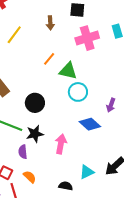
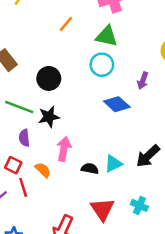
green triangle: (68, 71) -> (107, 36), moved
pink arrow: (61, 144) -> (64, 149), moved
purple semicircle: (23, 152) -> (24, 138), moved
black semicircle: (66, 186) -> (90, 169), moved

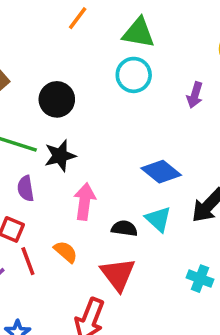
blue diamond: (117, 104) -> (161, 172), moved
cyan triangle: (113, 164) -> (158, 219), turned -48
orange semicircle: (43, 170) -> (66, 252), moved
red triangle: (102, 209) -> (118, 274), moved

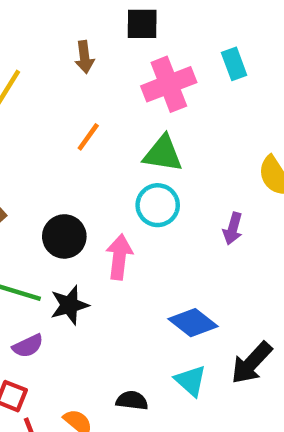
purple semicircle: (26, 189) -> (28, 346), turned -105
pink arrow: (85, 202) -> (119, 257), moved
black semicircle: (124, 228) -> (132, 401), moved

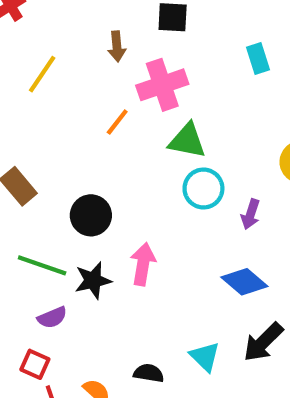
pink cross: (169, 84) -> (162, 85), moved
cyan circle: (158, 205) -> (203, 189), moved
pink arrow: (119, 257) -> (143, 264), moved
blue diamond: (193, 323) -> (244, 282), moved

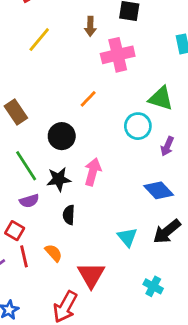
orange line: (117, 122) -> (88, 99), moved
green triangle: (187, 141) -> (161, 98), moved
green line: (42, 265) -> (26, 166), turned 32
black semicircle: (149, 373) -> (69, 215), moved, turned -102

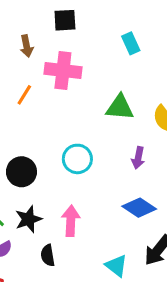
pink cross: (118, 55) -> (63, 70), turned 32
orange line: (88, 99) -> (24, 95), moved
cyan circle: (138, 126) -> (77, 159), moved
pink arrow: (93, 172) -> (71, 221), moved

